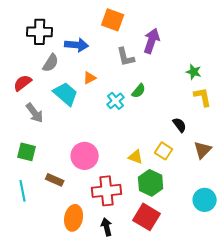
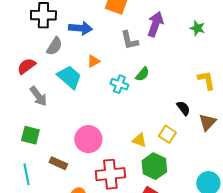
green star: (194, 72) -> (197, 28), moved
cyan cross: (116, 101) -> (119, 84), turned -30
brown triangle: (203, 150) -> (207, 122), moved

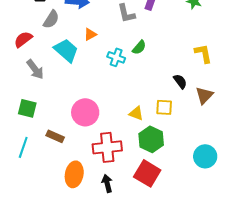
yellow square: (167, 134) -> (164, 107), turned -30
cyan line: (26, 174) -> (23, 147), turned 30

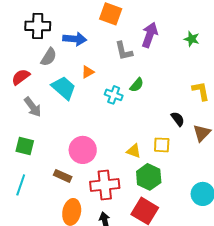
brown rectangle: (55, 136) -> (63, 176), moved

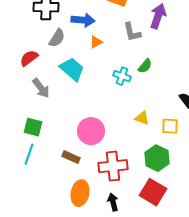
orange triangle: (88, 72) -> (96, 42), moved
yellow triangle: (134, 151) -> (142, 118), moved
cyan line: (21, 185) -> (29, 154), moved

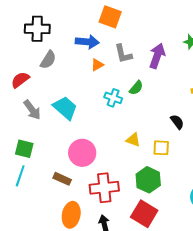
purple arrow: (158, 16) -> (157, 56), moved
blue arrow: (83, 20) -> (87, 42), moved
orange triangle: (96, 42) -> (97, 65), moved
cyan trapezoid: (72, 69) -> (65, 108), moved

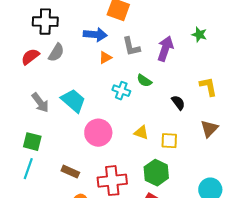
red semicircle: (20, 80) -> (30, 57), moved
green semicircle: (136, 88) -> (144, 81), turned 84
black semicircle: (177, 122) -> (178, 103), moved
pink circle: (82, 153) -> (98, 133), moved

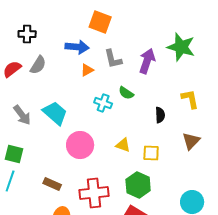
black cross: (45, 22) -> (27, 34), size x0.7
green star: (199, 35) -> (181, 47), size x1.8
black semicircle: (178, 103) -> (160, 115), turned 35

